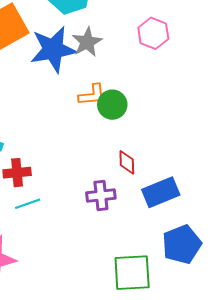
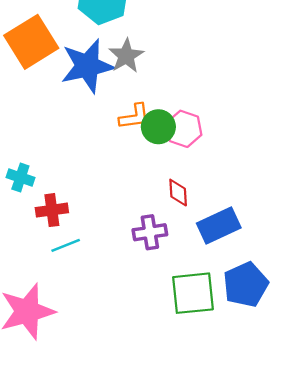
pink hexagon: (153, 33) -> (184, 129), moved
green square: (132, 273) -> (193, 293), moved

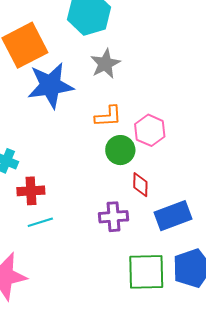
blue star: (87, 66) -> (50, 85), moved
green circle: (158, 127) -> (120, 150), moved

